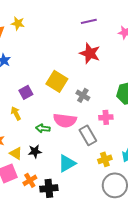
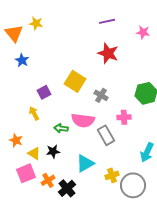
yellow cross: (105, 159) -> (112, 175), moved
black cross: (49, 188) -> (67, 188), turned -36

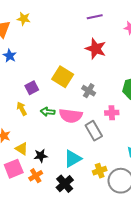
green arrow: (61, 128) -> (48, 112), moved
black star: (53, 151) -> (41, 156), moved
black cross: (67, 188) -> (65, 184), moved

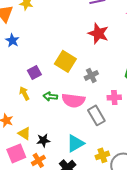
gray cross: (89, 91) -> (91, 75), turned 32

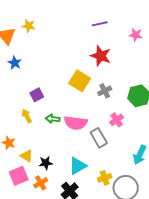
yellow square: (65, 61) -> (80, 81), moved
gray cross: (91, 75) -> (105, 91), moved
pink cross: (114, 97) -> (117, 120), turned -32

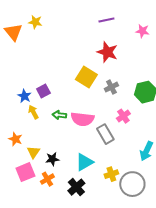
blue star: (15, 63) -> (24, 96), moved
yellow triangle: (27, 156) -> (33, 152), turned 32

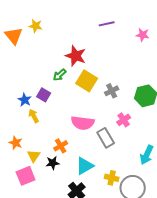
red star: (107, 52) -> (76, 56), moved
purple square: (43, 91) -> (44, 95), turned -32
green arrow: (59, 115) -> (60, 75), moved, turned -48
yellow cross: (111, 174) -> (112, 178), turned 32
orange cross: (47, 179) -> (61, 146), moved

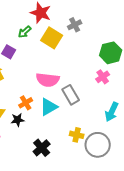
gray cross: (112, 91) -> (75, 25), moved
pink cross: (124, 120) -> (103, 77), moved
cyan triangle: (85, 166) -> (49, 107), moved

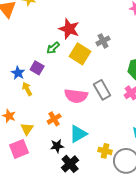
gray rectangle: (71, 95) -> (102, 90), moved
cyan triangle: (49, 107) -> (78, 134), moved
black star: (18, 120) -> (57, 146), moved

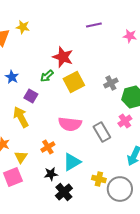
gray cross: (103, 41) -> (111, 83), moved
yellow square: (80, 54) -> (74, 82), turned 30
blue star: (18, 73) -> (12, 77), moved
yellow arrow: (27, 89) -> (21, 117), size x1.5
gray rectangle: (102, 90) -> (102, 132), moved

